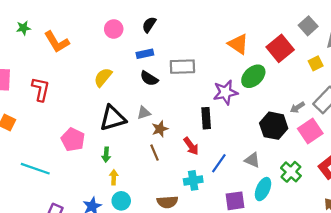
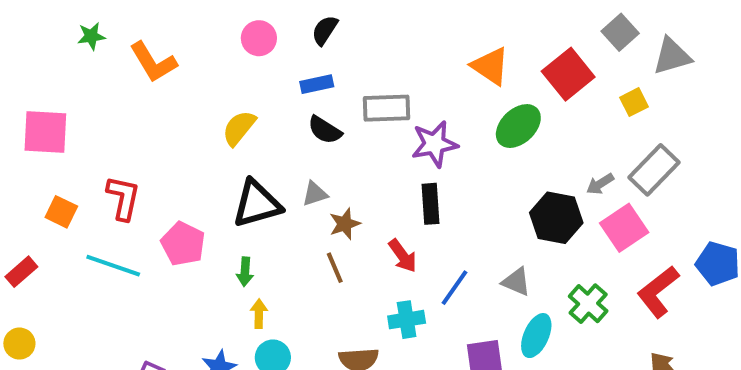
red L-shape: (41, 89) -> (123, 198), moved
purple star: (225, 92) -> (434, 144), moved
cyan line: (35, 169) -> (113, 266), moved

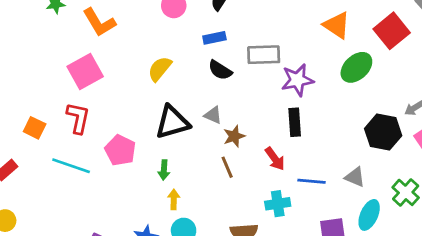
pink square: (45, 132) -> (85, 72), moved, turned -32
gray triangle: (315, 194) -> (213, 115), turned 42
blue line: (454, 288) -> (311, 181), turned 60

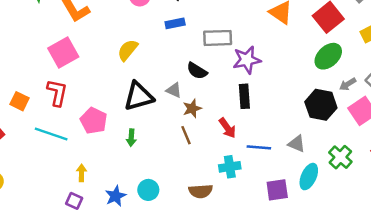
green ellipse: (356, 67) -> (328, 56), moved
black semicircle: (220, 70) -> (197, 71), moved
yellow arrow: (174, 199) -> (81, 173), moved

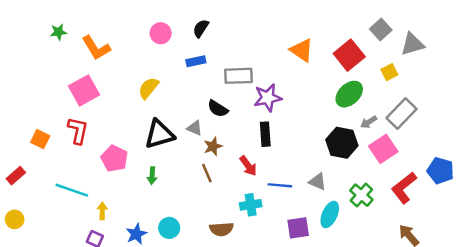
cyan line: (51, 134) -> (72, 190), moved

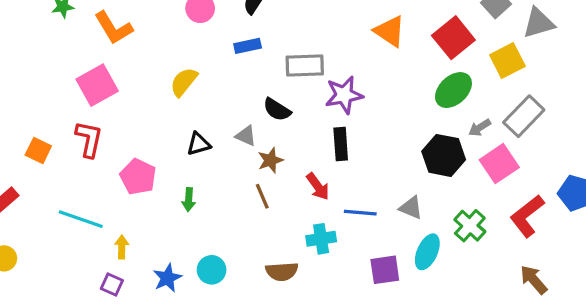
yellow square: (389, 72) -> (507, 61), size x1.5
black triangle: (159, 134) -> (198, 144), size x0.6

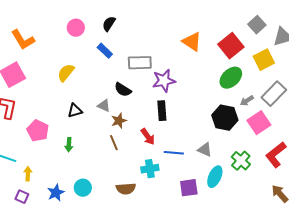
blue rectangle: (248, 46) -> (105, 51), turned 56

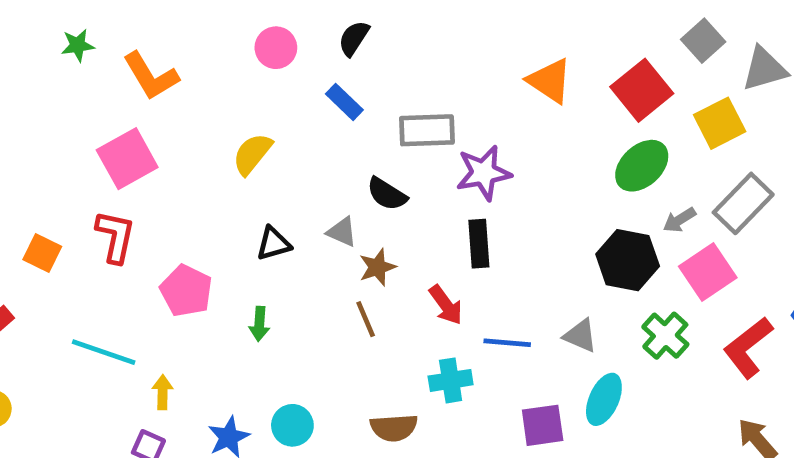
green cross: (241, 161) -> (665, 336), moved

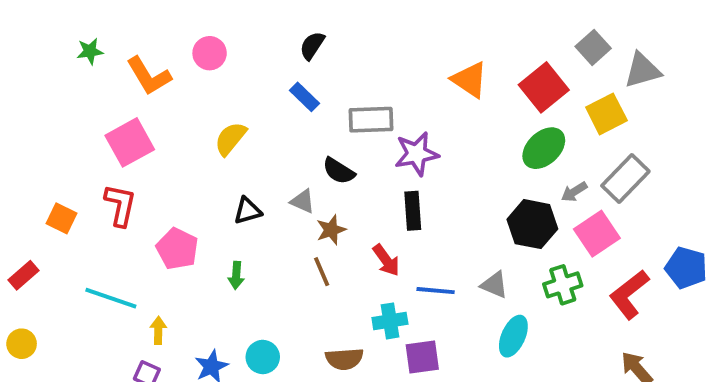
pink circle: (276, 48) -> (210, 53), moved
green cross: (665, 336) -> (563, 285), turned 30
purple square: (543, 425) -> (422, 357), moved

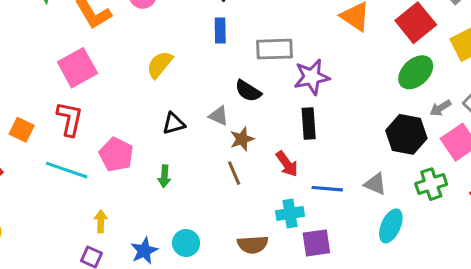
blue rectangle: (305, 97) -> (220, 30), turned 45
cyan line: (111, 298) -> (67, 170), moved

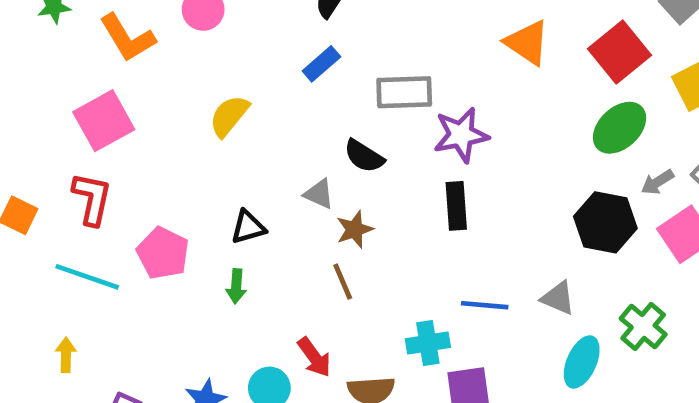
blue rectangle: (220, 30) -> (321, 64), turned 50
black triangle: (174, 124) -> (248, 227), moved
red arrow: (287, 164) -> (314, 357), moved
green cross: (431, 184) -> (643, 326), moved, turned -32
yellow arrow: (101, 221) -> (66, 355), moved

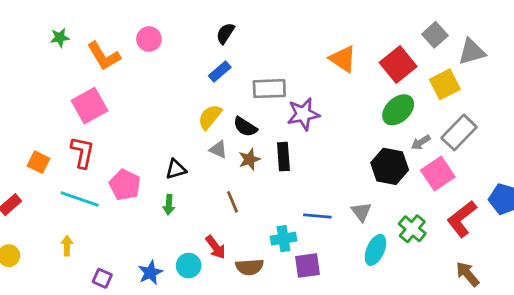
yellow semicircle: (229, 116) -> (210, 117), moved
black rectangle: (456, 206) -> (283, 157), moved
brown star: (355, 229) -> (249, 159), moved
gray triangle: (558, 298) -> (361, 212), turned 30

